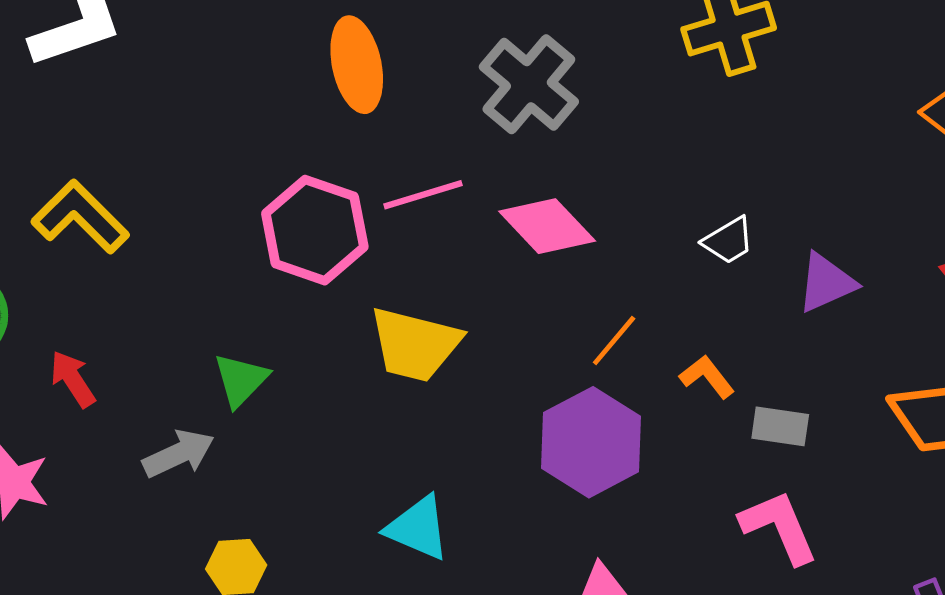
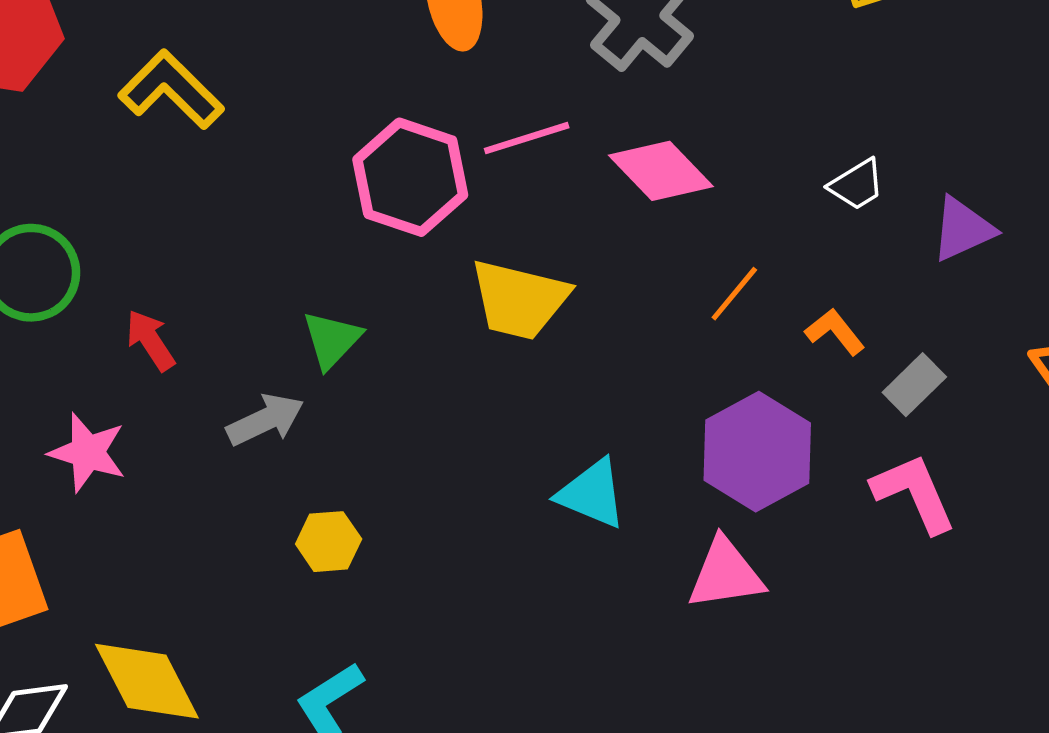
yellow L-shape: (80, 217) -> (171, 90), moved
gray rectangle: (780, 426) -> (914, 385), turned -52
purple hexagon: (591, 442) -> (757, 452), moved
cyan triangle: (418, 528) -> (592, 494), moved

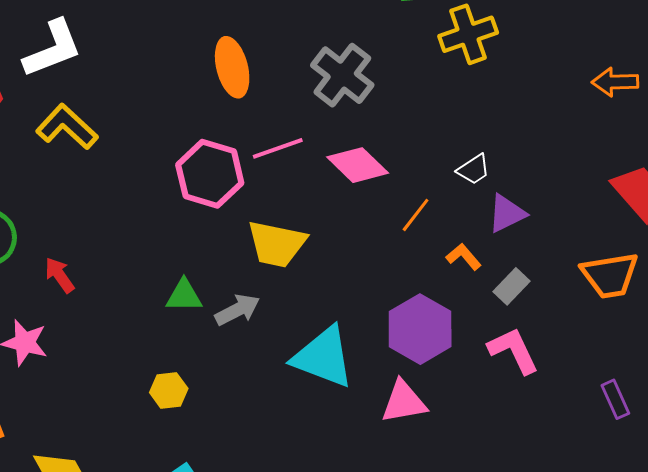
purple triangle: (963, 229) -> (507, 214), moved
orange line: (734, 294) -> (416, 215), moved
green triangle: (332, 340) -> (184, 296), moved, turned 48
gray arrow: (265, 420) -> (238, 310), moved
cyan triangle: (592, 494) -> (323, 357), size x1.5

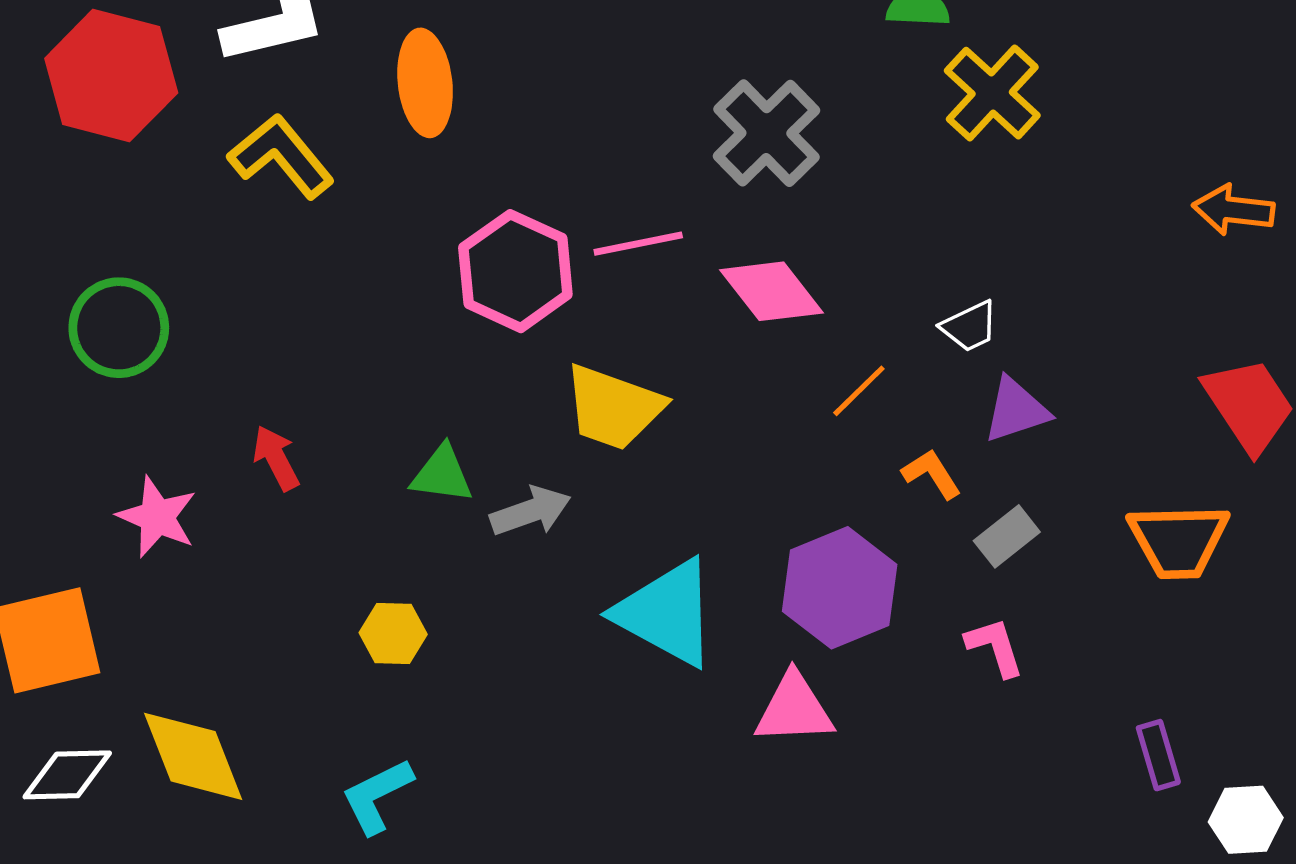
yellow cross: (468, 34) -> (992, 93), turned -36
orange ellipse: (232, 67) -> (425, 83), moved
red arrow: (60, 275) -> (276, 458), moved
pink L-shape: (513, 350) -> (995, 647), size x0.7

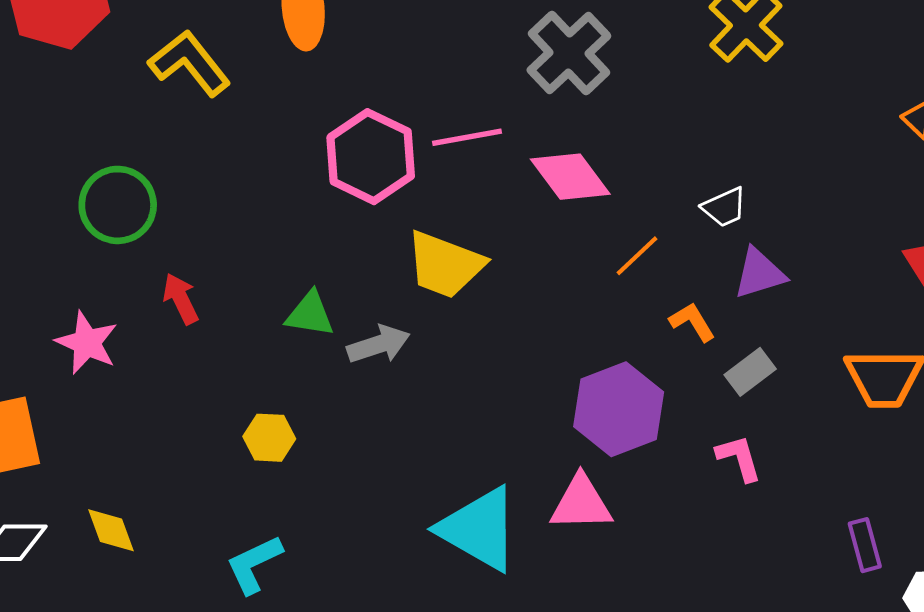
green circle: (119, 328) -> (118, 205), moved
cyan triangle: (667, 613) -> (479, 529), moved
yellow diamond: (193, 756) -> (111, 530), size x0.6

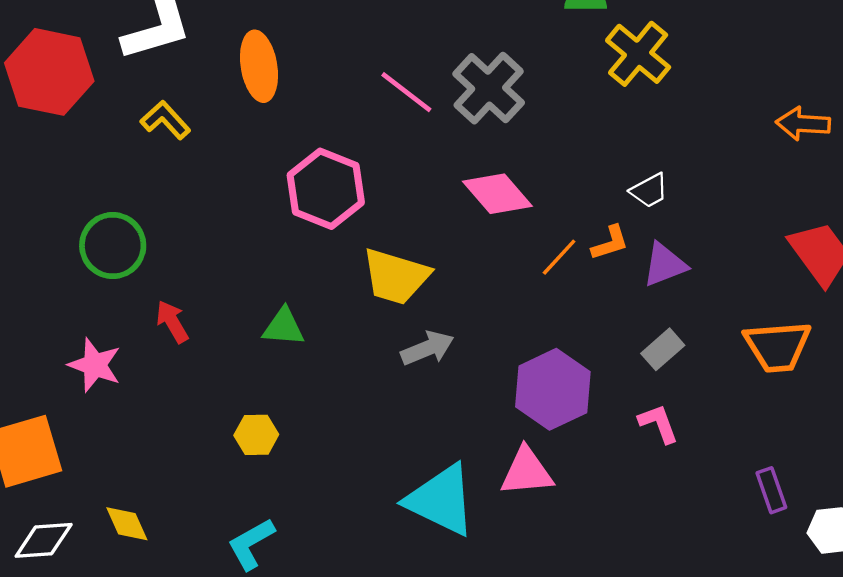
yellow L-shape: (190, 63) -> (165, 120), size x0.7
pink line: (467, 137) -> (406, 92), moved, turned 52
white trapezoid: (724, 207) -> (649, 191), moved
orange L-shape: (692, 322) -> (610, 243), moved, turned 108
gray arrow: (379, 344) -> (427, 348), moved

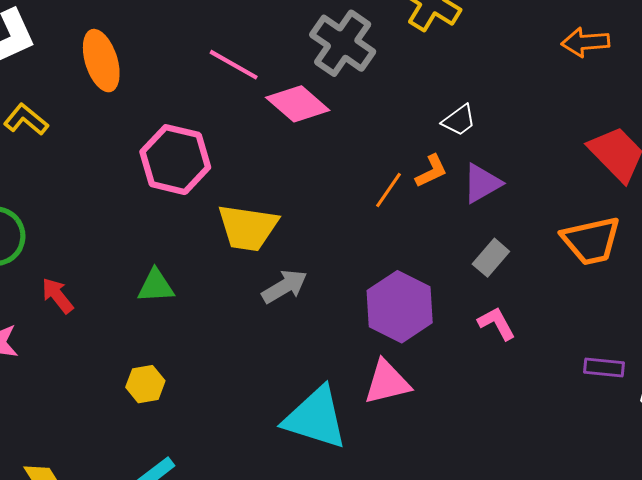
gray cross: (489, 88) -> (343, 43), moved
pink diamond: (497, 194) -> (298, 104), moved
purple rectangle: (771, 490) -> (604, 367), turned -57

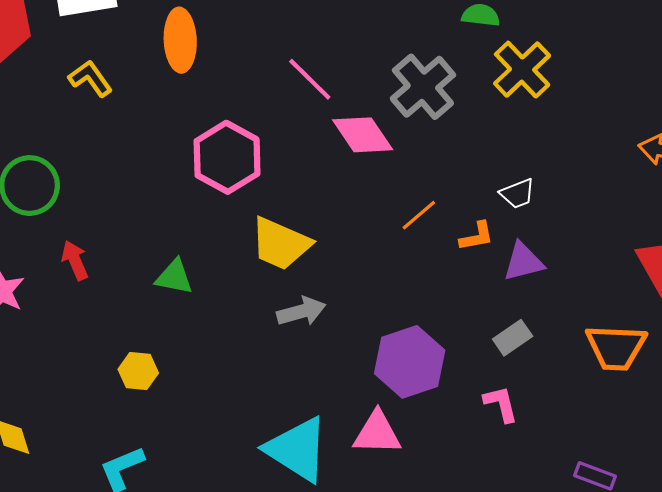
orange line: (388, 190) -> (419, 215), moved

